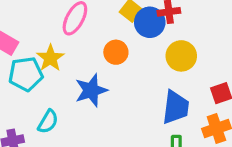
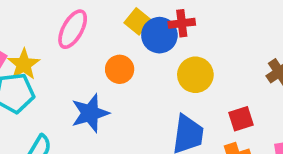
yellow star: (50, 58) -> (24, 64), moved

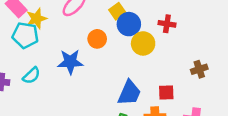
red cross: (182, 23) -> (167, 24), moved
yellow circle: (195, 75) -> (143, 43), moved

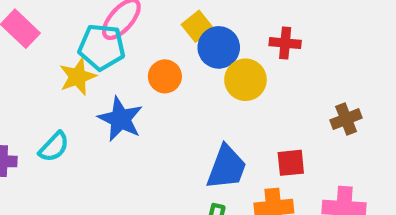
yellow star: (36, 19) -> (78, 77), moved
cyan pentagon: (25, 35) -> (102, 47), moved
blue star: (70, 62) -> (120, 119), turned 30

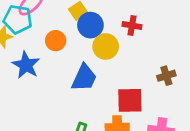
red square: (291, 163) -> (130, 100), size x1.5
blue trapezoid: (227, 167) -> (84, 78), moved

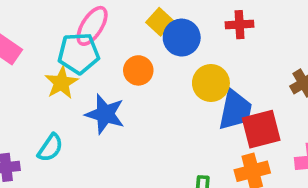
yellow circle: (106, 46) -> (211, 83), moved
blue trapezoid: (84, 78) -> (235, 110), moved

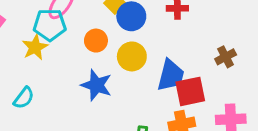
yellow circle: (211, 83) -> (132, 56), moved
blue star: (105, 114) -> (96, 85), moved

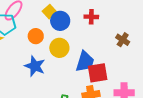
brown cross: (226, 57) -> (123, 40), moved, turned -32

